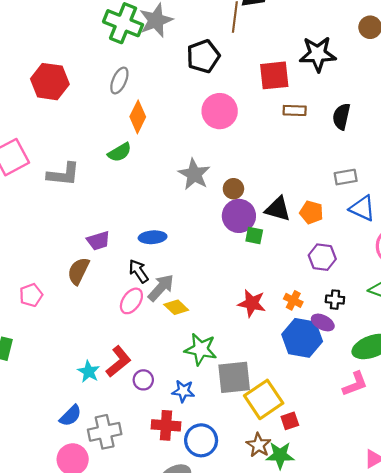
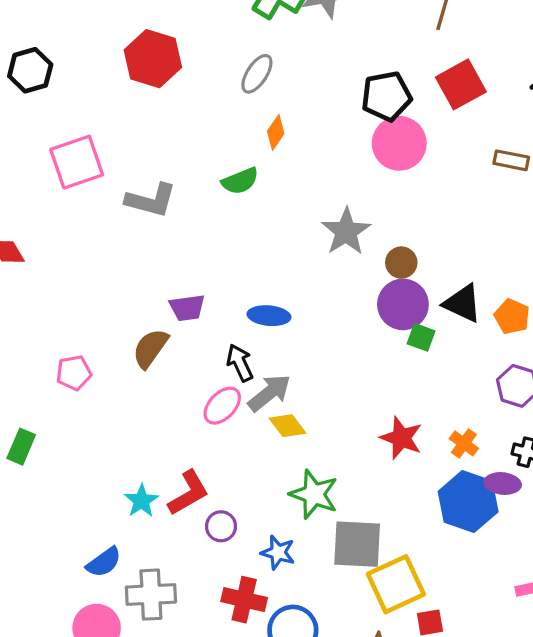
black pentagon: (203, 56) -> (386, 96), moved
red square: (274, 75) -> (461, 84), moved, turned -32
orange diamond: (138, 117) -> (276, 132), size x0.7
purple ellipse: (323, 322) -> (503, 483), turned -30

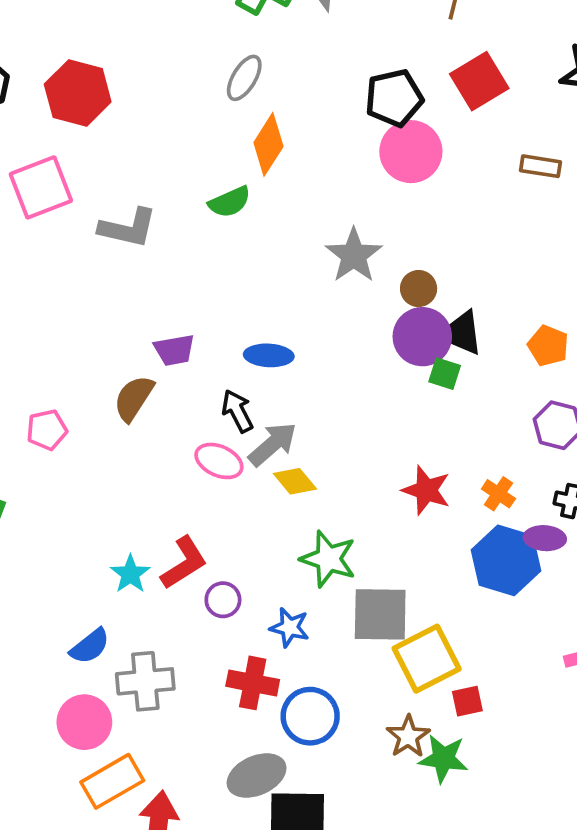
red hexagon: (153, 59) -> (78, 93), moved
orange diamond: (276, 132) -> (268, 144), size x1.5
black triangle: (463, 303) -> (461, 333), moved
pink ellipse: (222, 406) -> (219, 461), turned 72

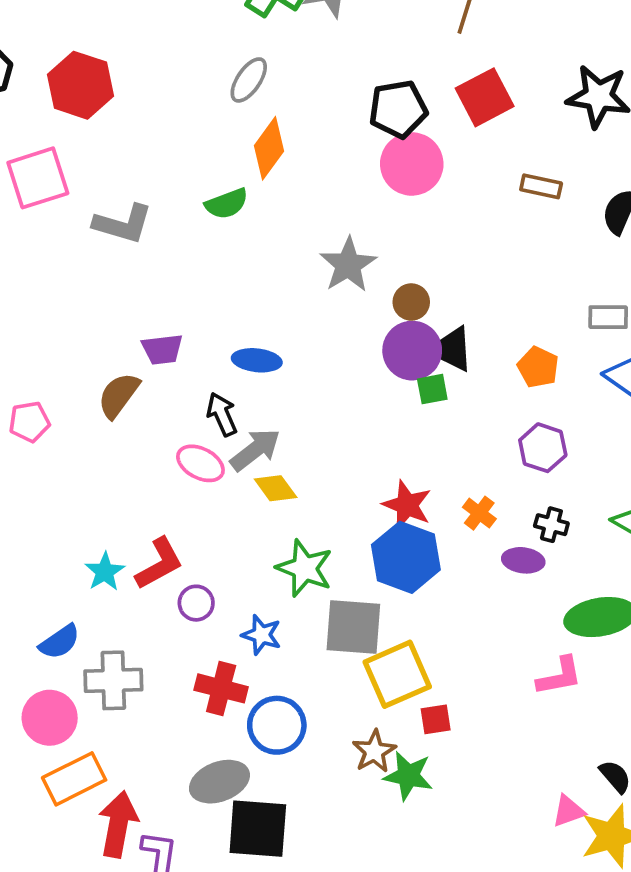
green square: (445, 374) -> (432, 389), turned -32
blue hexagon: (506, 560) -> (406, 557), moved

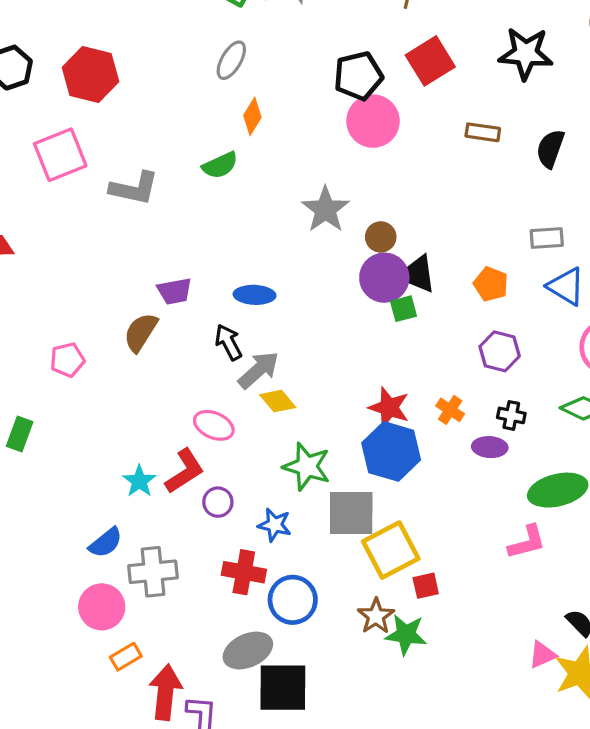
orange diamond: (269, 148) -> (252, 116), size x0.7
pink ellipse: (200, 463) -> (214, 425), moved
orange rectangle: (74, 779) -> (126, 657), size x0.6

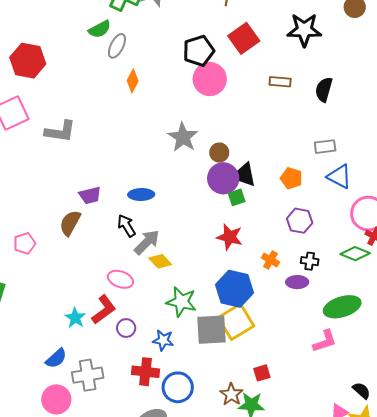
green semicircle: (220, 165) -> (100, 29), moved
red star: (389, 408) -> (230, 237), moved
yellow square: (391, 550) -> (236, 322), moved

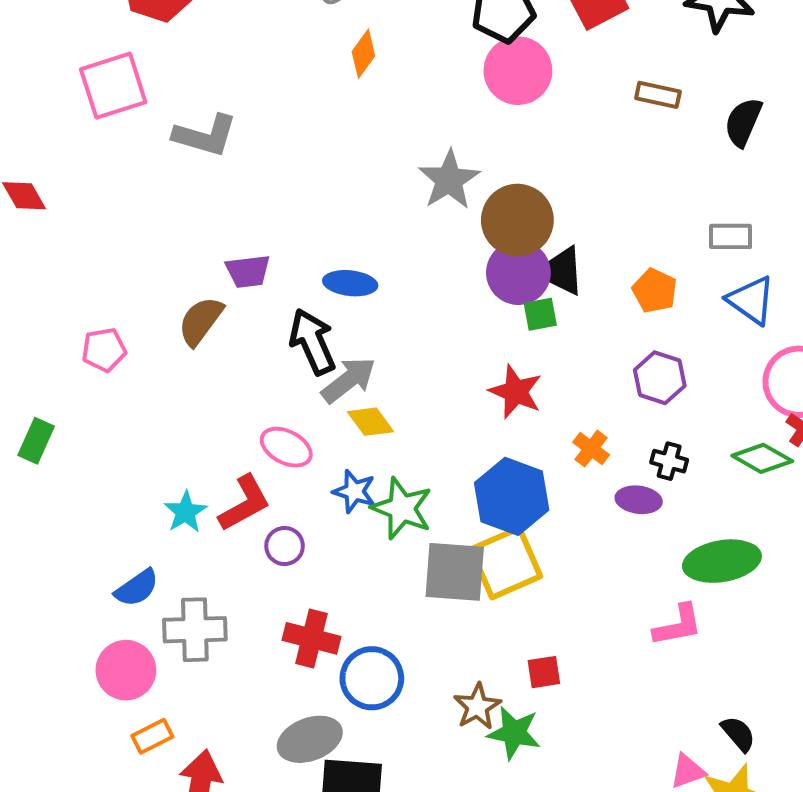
brown circle: (219, 153) -> (517, 220), size x1.8
black arrow: (126, 226) -> (312, 342), size x1.4
blue star: (163, 340) -> (354, 491), moved

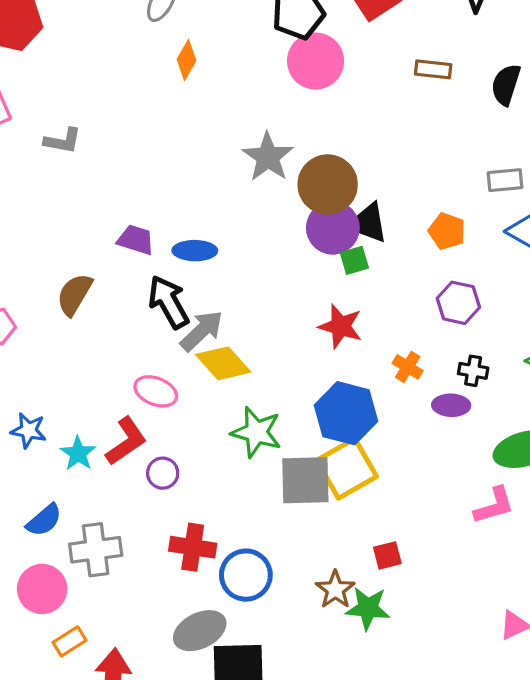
gray L-shape: (205, 135) -> (63, 141), size x0.7
purple trapezoid: (248, 271) -> (136, 240), moved, turned -150
yellow diamond: (370, 422) -> (223, 363), size x1.4
blue star: (354, 491) -> (28, 430), moved

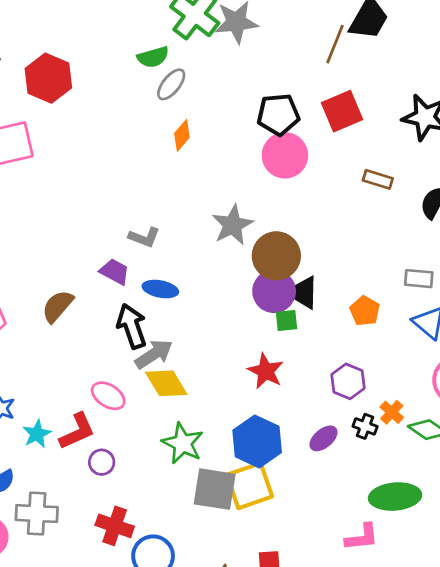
gray L-shape: (63, 141) -> (144, 237), moved
purple hexagon: (458, 303) -> (348, 381), moved
orange cross: (408, 367) -> (392, 412), moved
purple ellipse: (451, 405) -> (323, 438), moved, turned -52

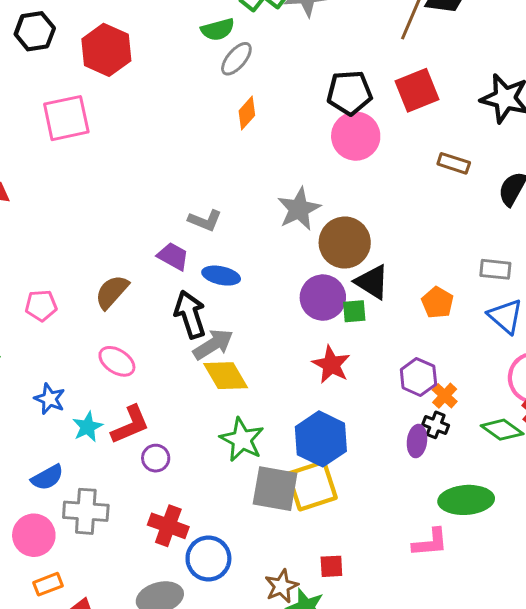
purple circle: (274, 291) -> (323, 298), moved
pink ellipse: (108, 396) -> (117, 361), moved
orange cross: (392, 412) -> (445, 396), moved
purple ellipse: (323, 438) -> (417, 441), moved, turned -44

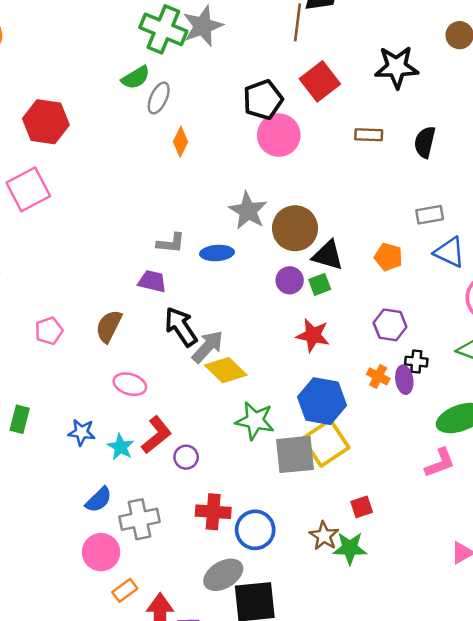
blue ellipse: (221, 276) -> (217, 253), moved
purple circle: (323, 298) -> (290, 280), size x0.7
pink pentagon: (41, 305) -> (49, 331), moved
orange cross: (445, 396) -> (378, 376), moved

